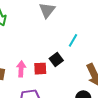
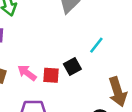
pink arrow: (21, 69) -> (27, 73), turned -63

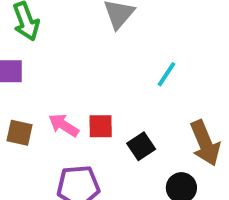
black square: (72, 67) -> (141, 146), moved

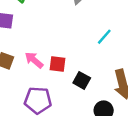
black square: (141, 146) -> (82, 80), turned -35

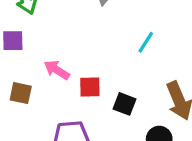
pink arrow: (34, 60) -> (57, 70), moved

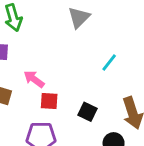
red square: (90, 87) -> (49, 101), moved

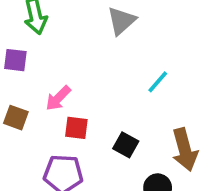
pink arrow: (34, 79) -> (58, 98), turned -85

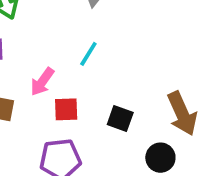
cyan line: (158, 82) -> (88, 54), moved

